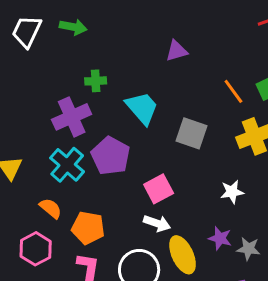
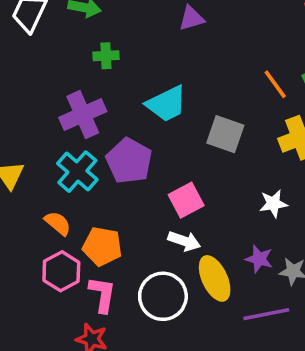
purple triangle: (177, 51) -> (191, 18), moved
green cross: (96, 81) -> (106, 56), moved
cyan trapezoid: (142, 108) -> (166, 104), turned 105
pink hexagon: (36, 249) -> (61, 271), moved

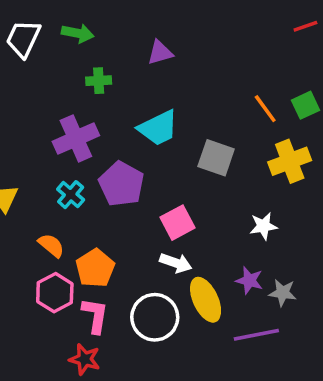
purple triangle: (191, 18) -> (160, 53), moved
cyan cross: (77, 172) -> (71, 195), size x0.7
orange pentagon: (102, 246) -> (95, 268), turned 30

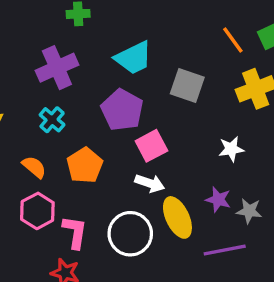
purple pentagon: (121, 184) -> (122, 110), moved
orange pentagon: (95, 268) -> (85, 165), moved

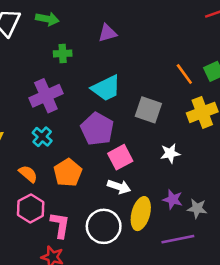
white star: (231, 149) -> (170, 153), moved
yellow ellipse: (177, 217) -> (141, 214), turned 40

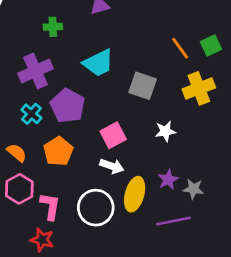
purple pentagon: (97, 129) -> (68, 106), moved
purple star: (173, 199) -> (168, 179), turned 30

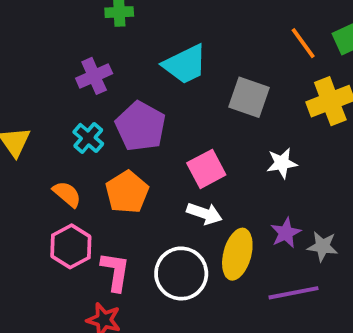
purple cross: (35, 71) -> (94, 76), size x0.7

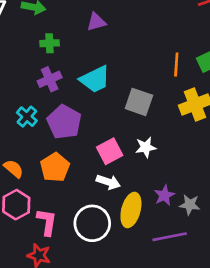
orange line: (303, 43) -> (176, 65), turned 40
purple cross: (94, 76) -> (50, 79), moved
cyan cross: (88, 138) -> (27, 117), moved
white star: (282, 163) -> (146, 147), moved

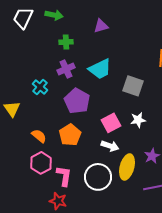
cyan cross: (27, 117) -> (40, 87), moved

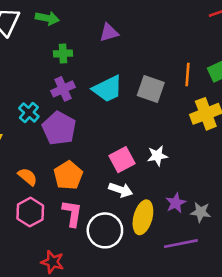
gray square: (133, 86) -> (151, 89), moved
purple pentagon: (77, 101) -> (59, 128), moved
pink L-shape: (64, 176) -> (72, 213), moved

